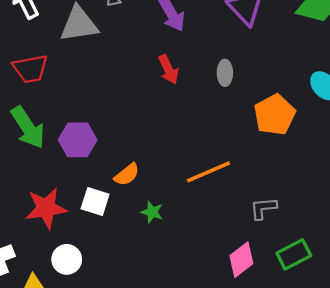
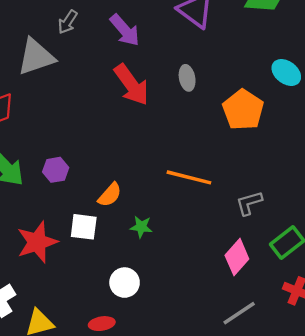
red arrow: (169, 69) -> (131, 85), size x1.5
purple hexagon: (78, 140) -> (56, 170), size x0.7
orange line: (208, 172) -> (189, 177), turned 48
white circle: (67, 259) -> (125, 283), moved

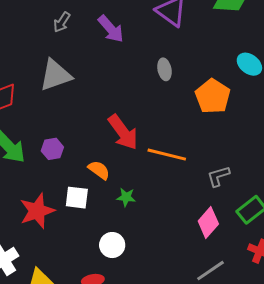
gray triangle: (36, 57) -> (55, 75), moved
red arrow: (131, 85) -> (123, 132), moved
orange semicircle: (110, 195) -> (99, 170), turned -95

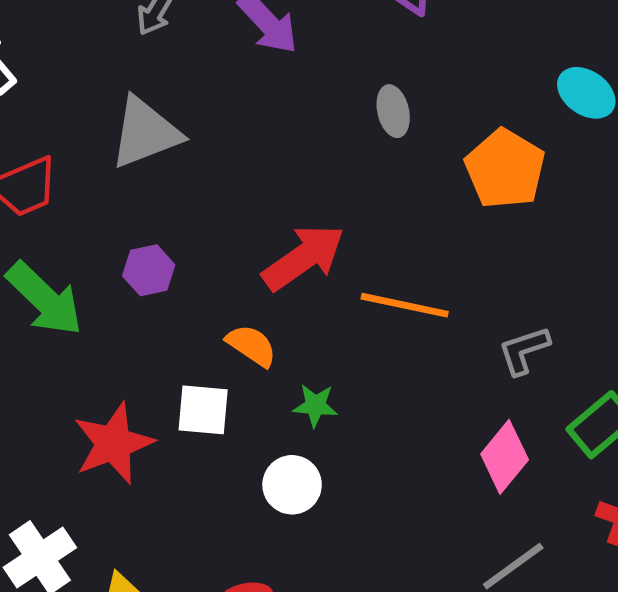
red arrow: (123, 132) -> (303, 257), turned -87
purple hexagon: (52, 149) -> (149, 270), moved
white circle: (112, 245) -> (292, 485), moved

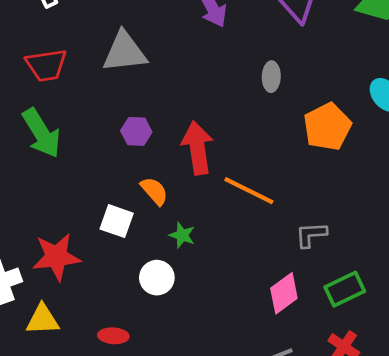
red arrow: (303, 257) -> (197, 148), turned -78
purple hexagon: (149, 270) -> (136, 131), moved
red star: (113, 443) -> (56, 257), moved

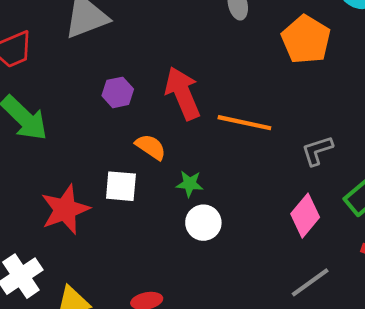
red star: (56, 257) -> (65, 209), moved
white circle: (157, 278) -> (203, 223), moved

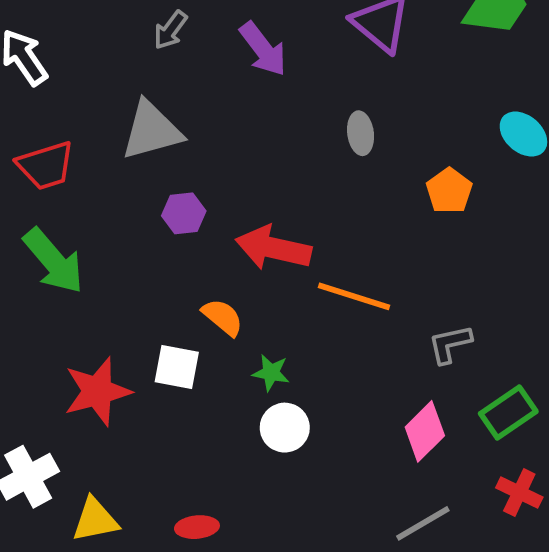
orange pentagon: (306, 40) -> (449, 191), size x0.7
purple hexagon: (118, 92) -> (184, 213), moved
red arrow: (183, 93) -> (273, 248), turned -60

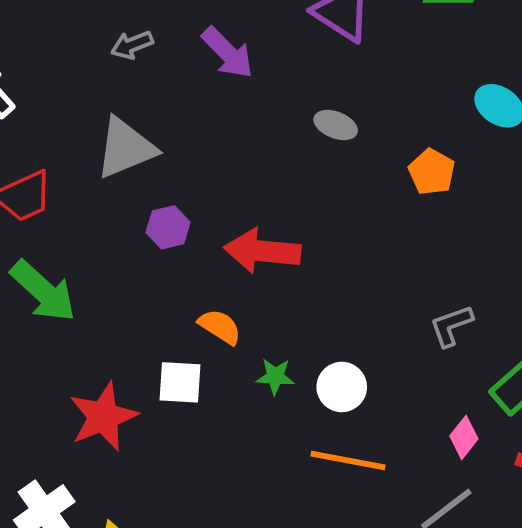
gray arrow: (170, 30) -> (132, 45), turned 39
gray ellipse: (361, 133) -> (336, 125), turned -54
orange line: (354, 296) -> (348, 461), moved
white circle: (285, 428) -> (342, 387), moved
pink diamond: (425, 431) -> (464, 437), moved, size x0.7

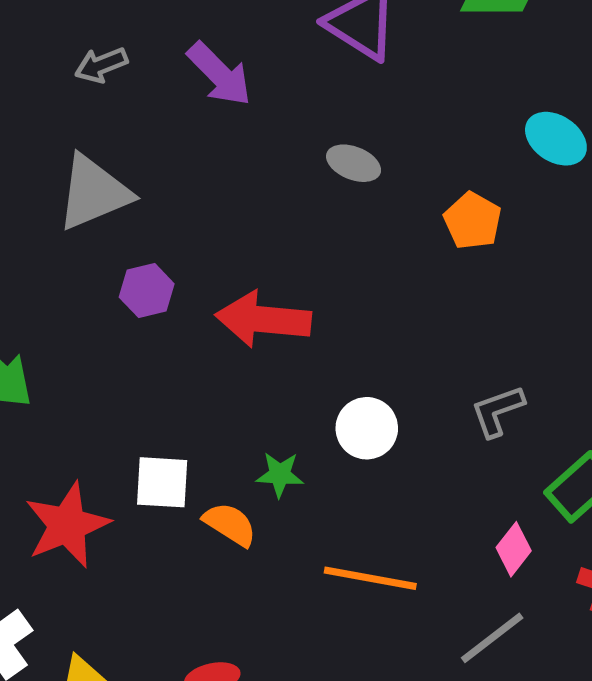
orange semicircle: (220, 327) -> (230, 524), moved
white circle: (342, 387) -> (367, 428), moved

